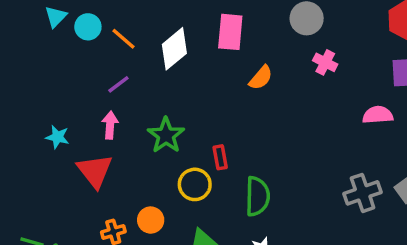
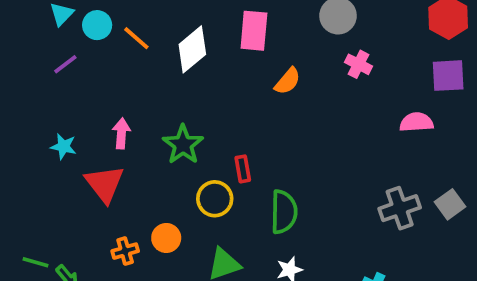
purple line: (118, 84) -> (65, 64), moved

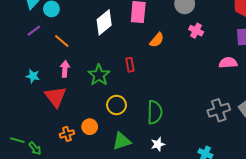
orange line: (136, 38) -> (62, 41), moved
red rectangle: (243, 169) -> (130, 65), moved

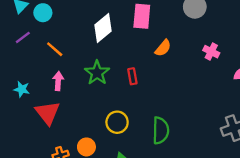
pink cross: (196, 31) -> (211, 52), moved
green star: (99, 75) -> (97, 73), moved

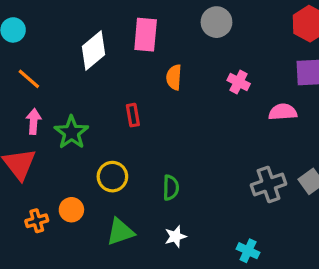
orange semicircle: (163, 48) -> (174, 77), turned 144
green star: (97, 73) -> (71, 132), moved
green semicircle: (161, 130) -> (171, 188), size x0.7

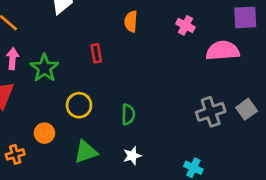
pink semicircle: (283, 112) -> (223, 51), size x1.4
orange cross: (37, 221) -> (15, 154), moved

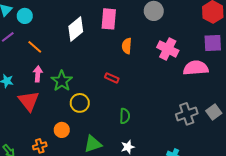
pink cross: (185, 25) -> (168, 49), size x1.5
red rectangle: (96, 53) -> (112, 78), moved, turned -56
yellow circle: (79, 105) -> (80, 103), moved

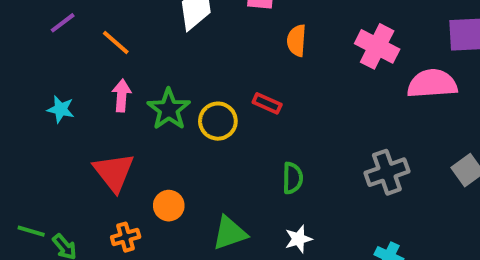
red triangle: (29, 101) -> (114, 172), moved
yellow circle: (80, 103) -> (218, 121), moved
gray cross: (187, 114) -> (387, 172), moved

